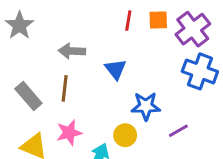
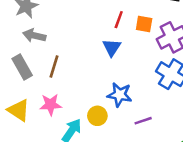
gray arrow: (72, 51) -> (34, 35), moved
blue triangle: (115, 69) -> (112, 47), moved

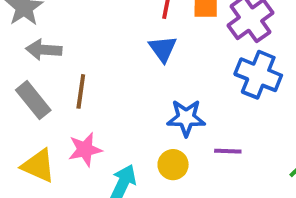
yellow circle: (97, 116) -> (173, 165), moved
purple line: (143, 121) -> (228, 151), turned 30

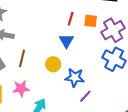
purple line: (228, 151) -> (85, 96), moved, turned -56
yellow circle: (173, 165) -> (53, 64), moved

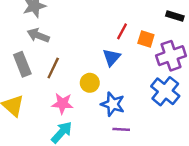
pink star: (21, 88) -> (62, 104), moved
purple line: (85, 96) -> (121, 129), turned 40

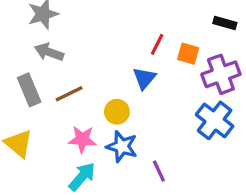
brown line: (53, 68) -> (69, 94), turned 40
blue star: (113, 104) -> (122, 146), moved
purple line: (121, 129) -> (159, 171), turned 63

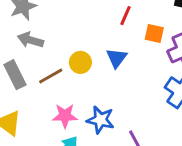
red line: (157, 44) -> (126, 16), moved
yellow circle: (117, 112) -> (80, 62), moved

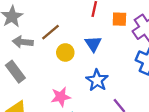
brown line: (51, 76) -> (50, 32), moved
blue star: (100, 120) -> (97, 80), moved, turned 30

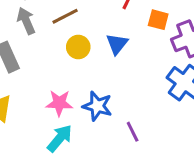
gray arrow: (23, 42) -> (26, 21), turned 48
blue star: (97, 80) -> (97, 106), moved, turned -30

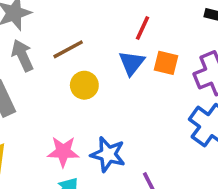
orange square: (158, 20) -> (166, 63), moved
blue triangle: (117, 44) -> (132, 63), moved

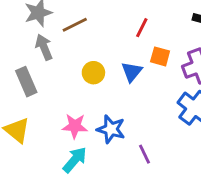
brown line: (68, 49) -> (75, 25), moved
blue triangle: (132, 63) -> (132, 72), moved

